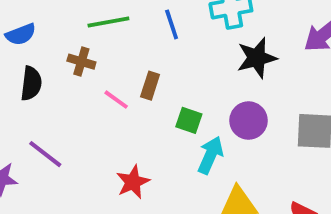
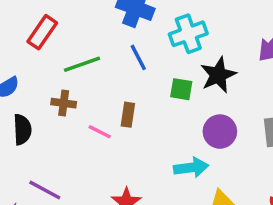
green square: (189, 120) -> (181, 89), moved
cyan arrow: (210, 155) -> (191, 168), turned 68

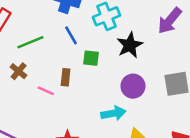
green square: (181, 89) -> (91, 58), moved
brown cross: (64, 103) -> (19, 71), turned 35

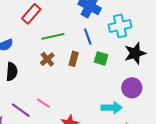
brown cross: (19, 71) -> (47, 59), moved
brown rectangle: (66, 77) -> (74, 59), moved
pink line: (46, 91) -> (43, 103), moved

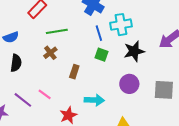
blue line: (88, 37) -> (99, 33), moved
brown rectangle: (74, 59) -> (74, 72), moved
cyan arrow: (112, 108) -> (94, 100), moved

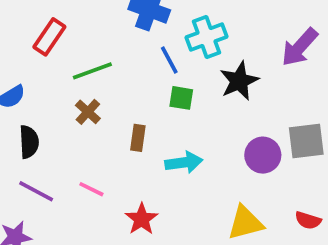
purple circle: (129, 84) -> (263, 155), moved
purple line: (23, 100) -> (36, 191), moved
cyan arrow: (94, 100) -> (184, 162), moved

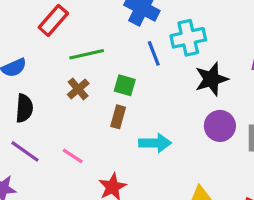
green square: (181, 98) -> (125, 85), moved
purple circle: (263, 155) -> (220, 126), moved

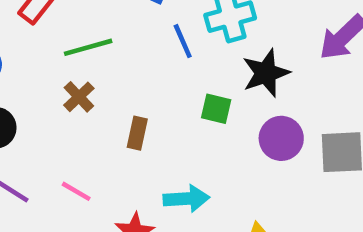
green square: (125, 85) -> (216, 109), moved
cyan arrow: (155, 143) -> (186, 199), moved

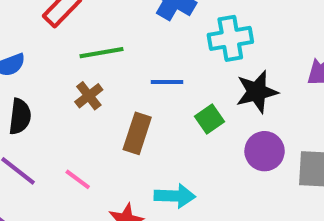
blue line: (183, 41) -> (167, 82), moved, turned -72
green square: (216, 109) -> (209, 119), turned 36
brown rectangle: (137, 133) -> (137, 133), size x1.4

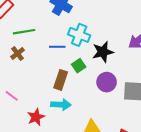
cyan cross: (230, 38) -> (79, 35), moved, turned 30
brown rectangle: (137, 133) -> (61, 80), moved

